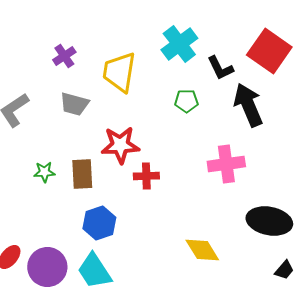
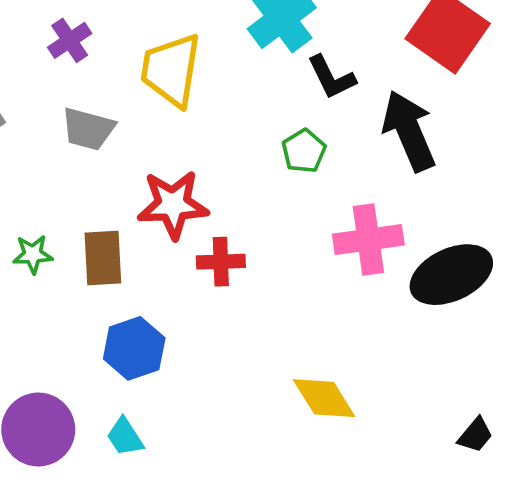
black L-shape: (220, 68) -> (331, 77), moved
green pentagon: (186, 101) -> (304, 151), moved, turned -30
black ellipse: (269, 221) -> (451, 275), moved, turned -36
cyan trapezoid: (94, 271) -> (125, 437), size x0.6

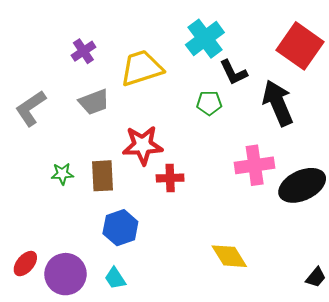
yellow trapezoid: (171, 70) -> (142, 68), turned 63
gray trapezoid: (88, 129) -> (94, 102), turned -36
green pentagon: (304, 151) -> (209, 103), moved, turned 30

